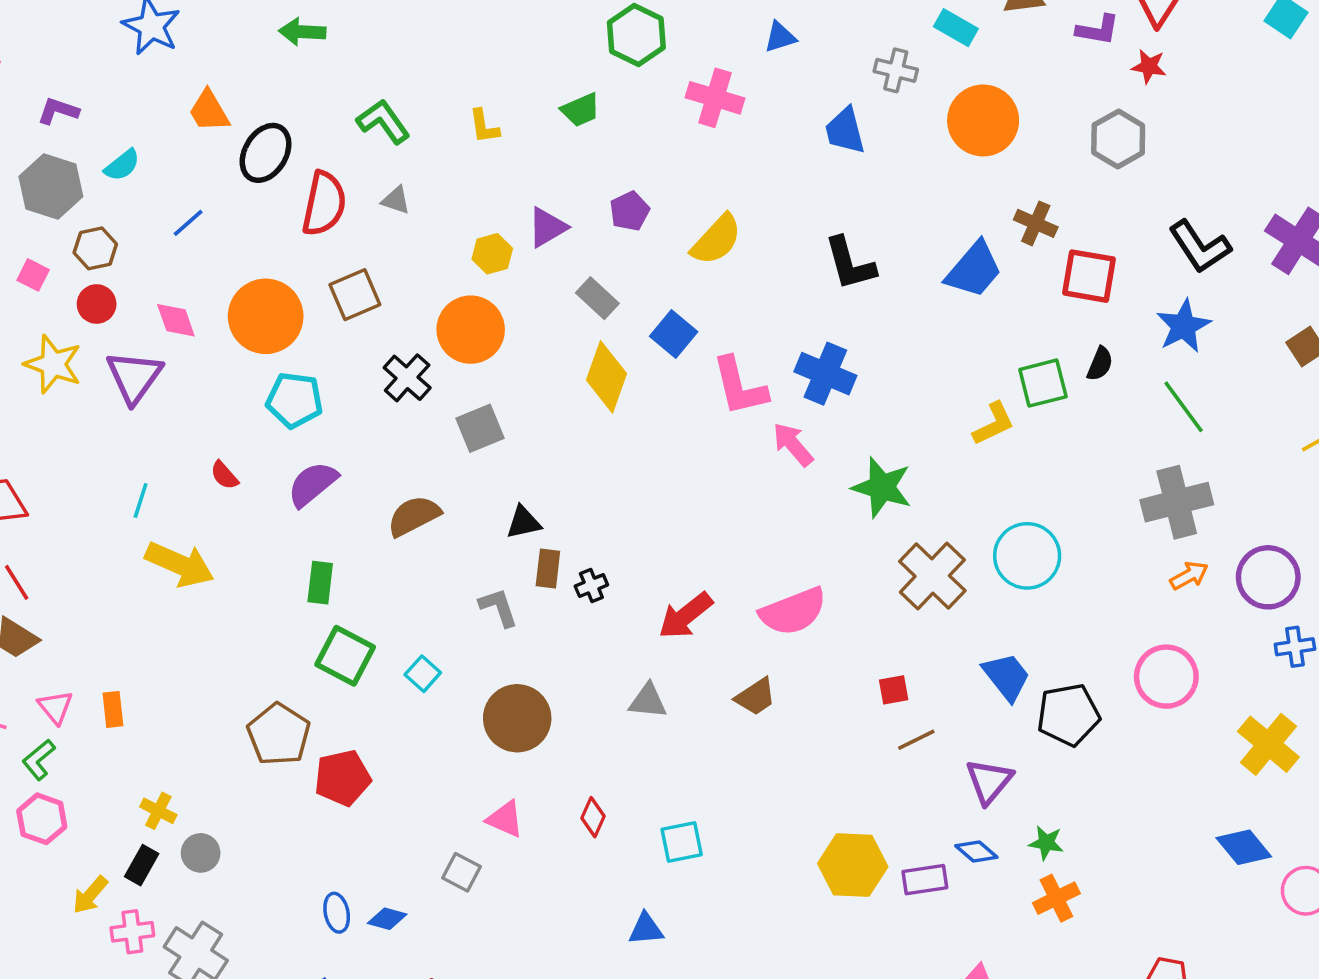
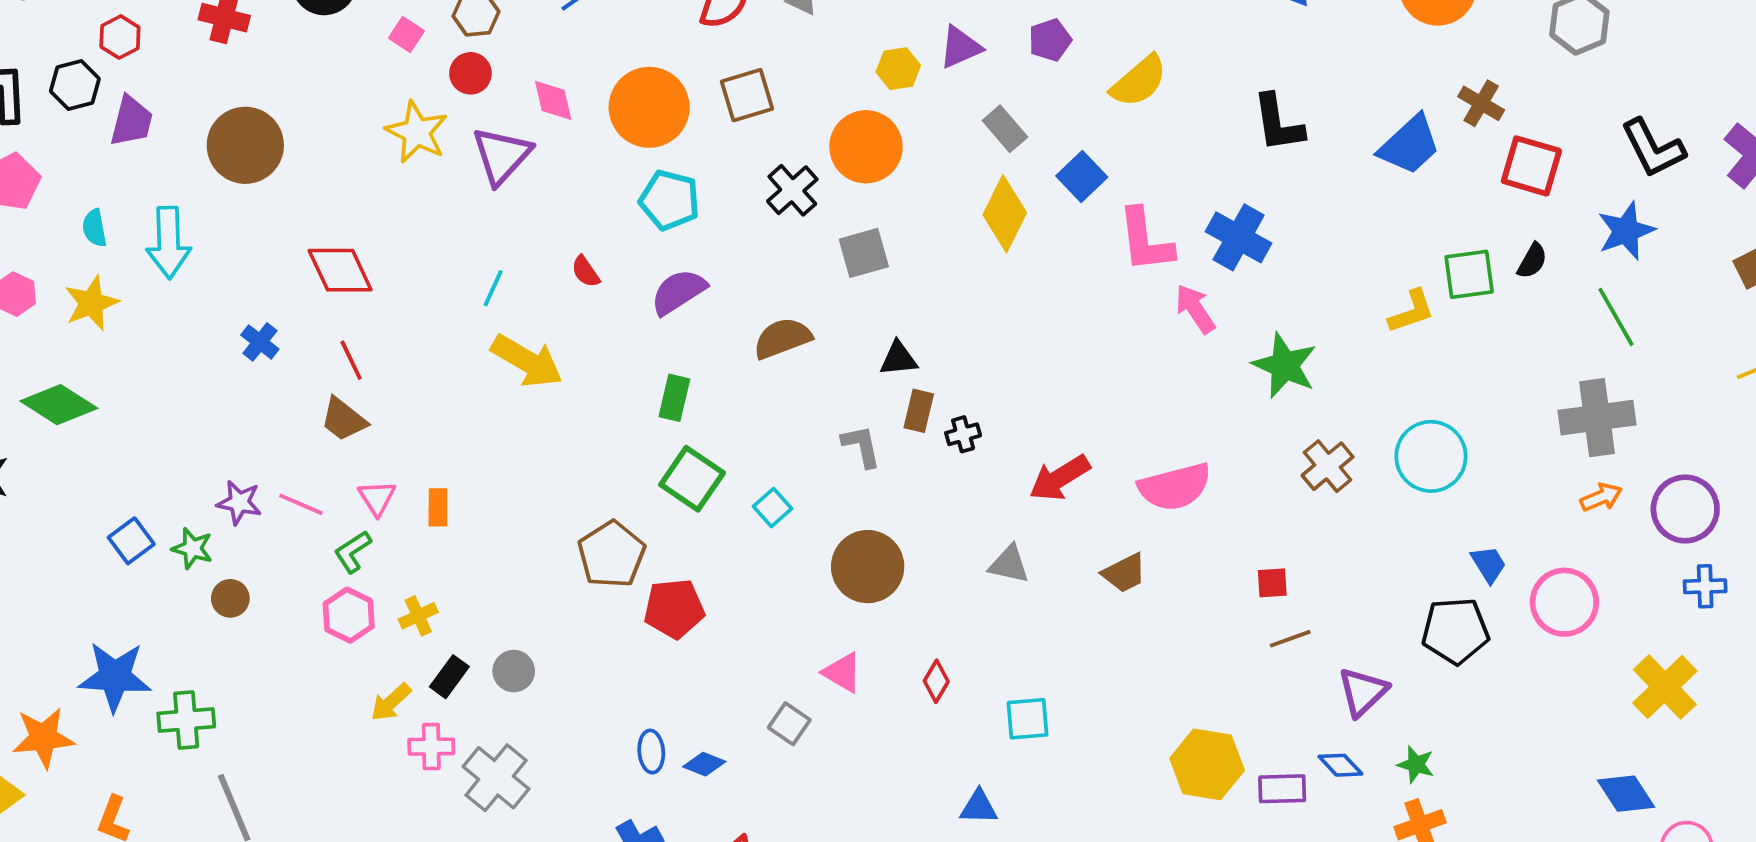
brown cross: (932, 576) -> (1328, 466), size x0.7
blue trapezoid: (1006, 677) -> (1489, 564), moved, size x0.7
yellow cross: (158, 811) -> (418, 616), moved, turned 32

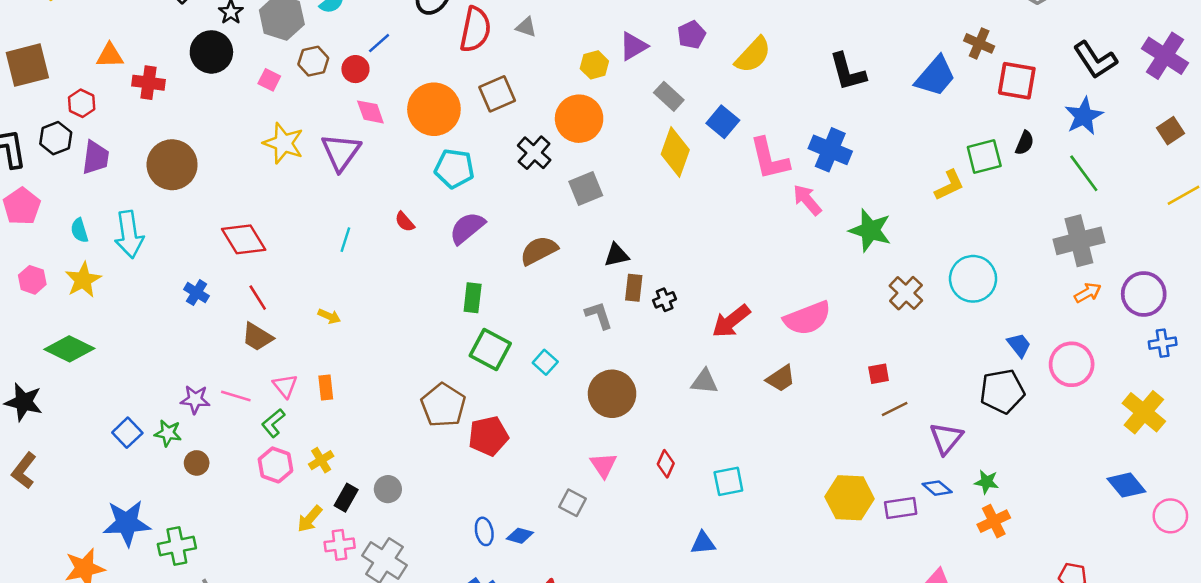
red circle: (470, 73) -> (355, 69), moved
yellow arrow: (527, 361) -> (329, 316), moved, size x0.5
pink triangle: (842, 673) -> (603, 465), turned 32

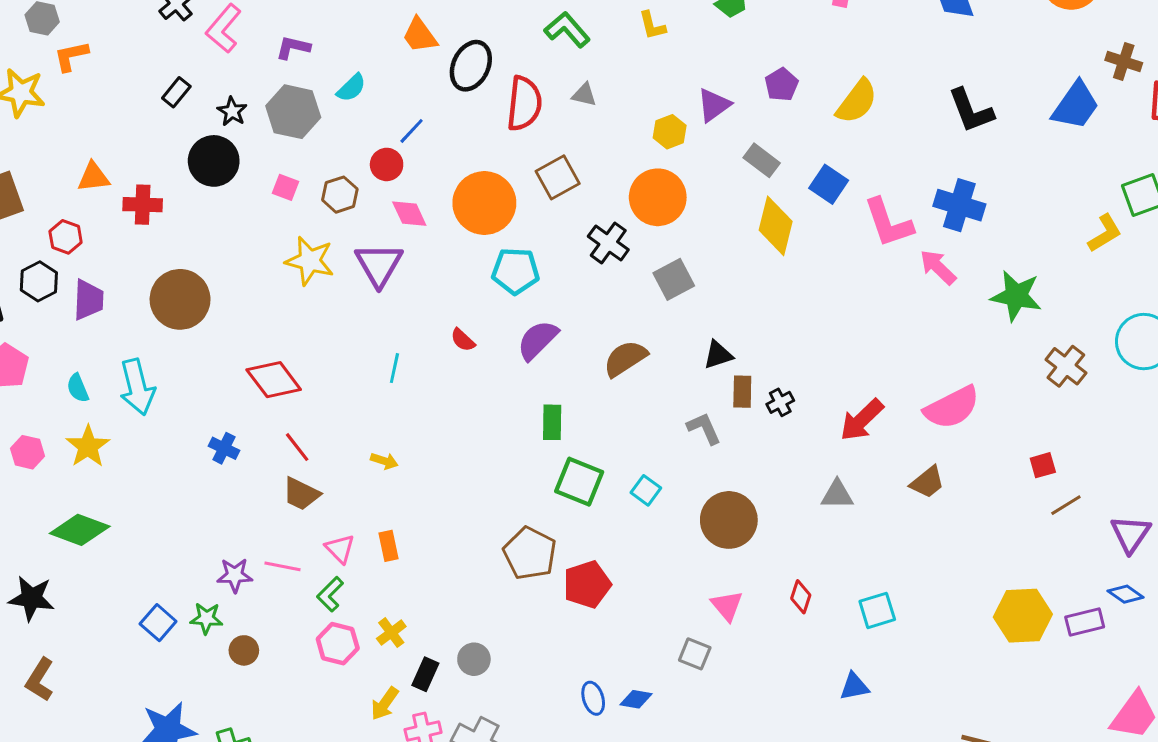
brown hexagon: (313, 61) -> (340, 195), moved

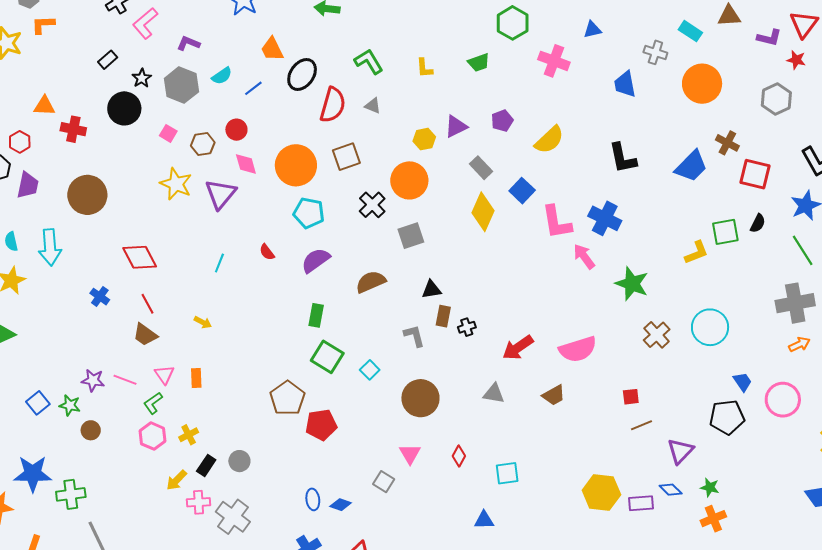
blue line: (412, 131) -> (253, 88), moved

